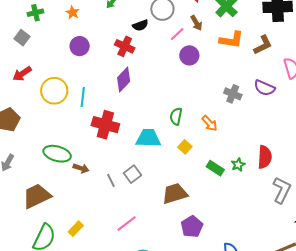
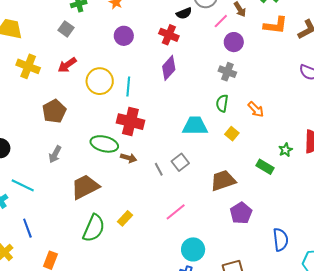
gray cross: (233, 94) -> (227, 72), moved
red cross: (105, 125) -> (130, 122), moved
green rectangle: (215, 168) -> (265, 167), moved

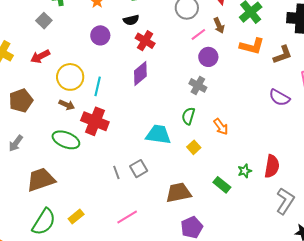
black semicircle: (184, 13) -> (131, 20), moved
brown arrow: (129, 158) -> (67, 105), moved

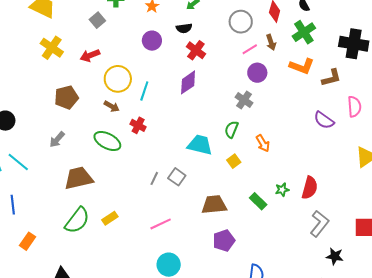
red cross: (95, 121) -> (138, 125), size x0.6
gray square: (139, 169) -> (177, 177), turned -30
gray line: (116, 172) -> (154, 178), turned 40

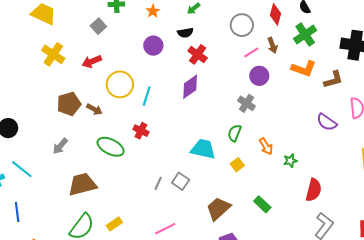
brown arrow: (112, 106) -> (94, 109), moved
green star: (282, 190) -> (290, 161), moved
brown trapezoid: (214, 205) -> (218, 209), turned -36

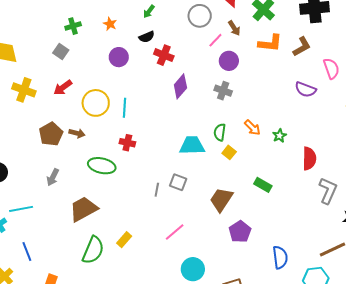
purple diamond: (190, 87) -> (180, 86), moved
green semicircle: (234, 133) -> (220, 132), moved
cyan line: (22, 169) -> (21, 209), turned -35

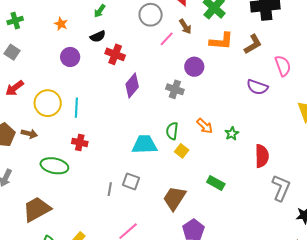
green cross: (73, 26) -> (15, 21), moved
purple circle: (229, 61) -> (194, 67), moved

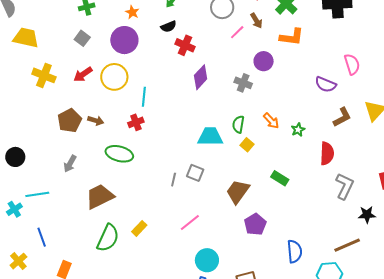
brown L-shape: (253, 44) -> (342, 117), moved
purple circle: (70, 57) -> (124, 40), moved, size x1.4
yellow circle: (48, 103) -> (114, 77), moved
red cross: (80, 142) -> (136, 122), moved, turned -35

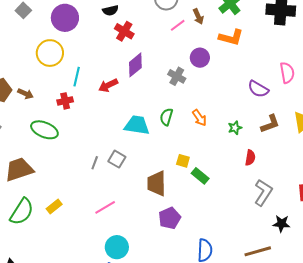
red arrow: (83, 74) -> (108, 85), moved
green star: (298, 130) -> (235, 128), moved
yellow square: (247, 145) -> (183, 161), moved, turned -32
red semicircle: (327, 153) -> (250, 158), size x0.7
brown trapezoid: (238, 192) -> (157, 183), turned -44

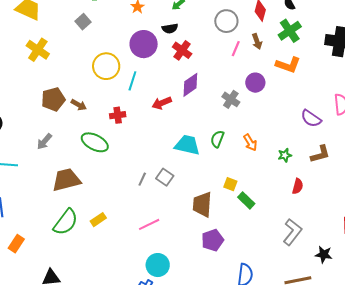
purple circle: (65, 18) -> (144, 44), moved
pink line: (178, 25) -> (236, 49), turned -35
cyan line: (77, 77) -> (132, 81), moved
gray L-shape: (263, 193) -> (292, 232), moved

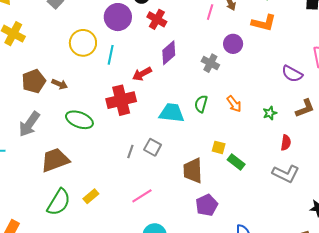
red cross: (118, 115) -> (121, 100), moved, size x1.8
gray arrow: (44, 141) -> (29, 124), size x1.5
gray L-shape: (292, 232) -> (286, 174), moved, turned 84

